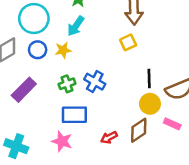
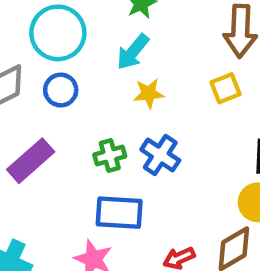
yellow star: (63, 50) -> (149, 94), moved

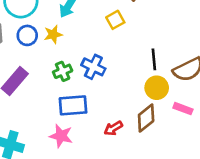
yellow square: (226, 88) -> (115, 20), moved
yellow star: (149, 94) -> (53, 34), moved

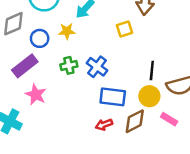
blue circle: (27, 35) -> (40, 38), moved
blue rectangle: (73, 105) -> (113, 97), moved
pink star: (61, 136) -> (36, 94), moved

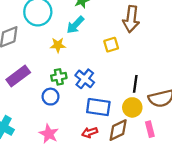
blue circle: (40, 38) -> (51, 97), moved
pink star: (36, 94) -> (49, 134), moved
pink rectangle: (169, 119) -> (150, 129), turned 42

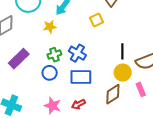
blue rectangle: (98, 107) -> (81, 77), moved
red arrow: (90, 132) -> (78, 104), moved

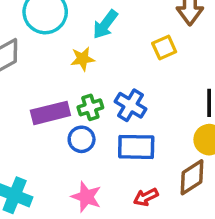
purple rectangle: (19, 59) -> (50, 113), moved, turned 30
red arrow: (78, 104) -> (146, 197), moved

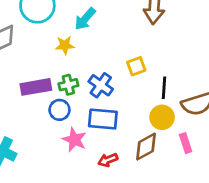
yellow square: (164, 48) -> (136, 66), moved
pink star: (86, 197) -> (74, 140), moved

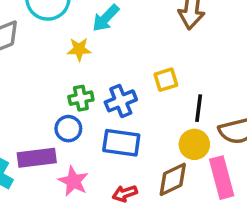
blue cross: (101, 85) -> (121, 101), turned 30
purple rectangle: (36, 87) -> (37, 158), moved
pink star: (74, 140) -> (73, 181), moved
pink rectangle: (186, 143) -> (222, 178), size x1.6

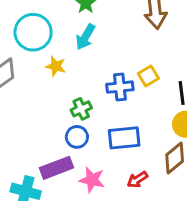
yellow star: (79, 49) -> (56, 66), moved, turned 30
blue cross: (121, 101) -> (120, 87), moved, turned 30

